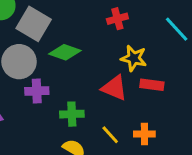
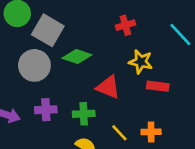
red triangle: (114, 88) -> (108, 87), moved
purple cross: (37, 91) -> (46, 110), moved

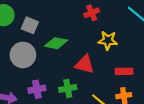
gray square: (48, 30) -> (30, 25), size x0.7
red rectangle: (158, 86) -> (124, 71), moved

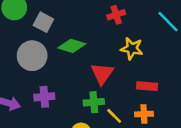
red triangle: (84, 64) -> (102, 74), turned 45
green cross: (68, 88) -> (94, 102), moved

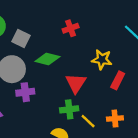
red cross: (116, 15) -> (71, 28), moved
red rectangle: (147, 86) -> (118, 80), moved, turned -66
purple cross: (44, 97) -> (25, 92), moved

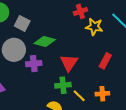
red cross: (71, 28) -> (80, 11), moved
yellow star: (102, 60) -> (94, 27), moved
purple cross: (25, 92) -> (34, 64), moved

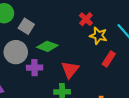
red cross: (80, 11) -> (86, 19), turned -32
red rectangle: (105, 61) -> (109, 59), moved

